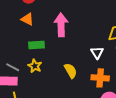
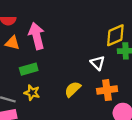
pink arrow: (61, 25) -> (37, 36), moved
yellow semicircle: (71, 71) -> (73, 89), turned -91

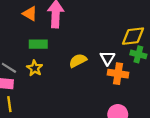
yellow semicircle: (73, 89) -> (78, 61), moved
orange cross: (107, 90) -> (118, 74), moved

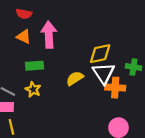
yellow diamond: (133, 36) -> (100, 54), moved
white triangle: (107, 58) -> (104, 73), size x1.5

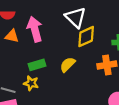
green rectangle: (34, 66) -> (37, 65), moved
white triangle: (104, 73) -> (76, 17), moved

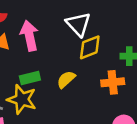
yellow star: (31, 83) -> (22, 99), size x1.6

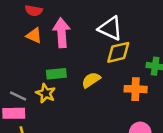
white triangle: (78, 24) -> (110, 28), turned -30
yellow star: (22, 99) -> (46, 93), size x0.7

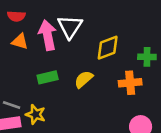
white triangle: (110, 28) -> (70, 27), moved, turned 45
yellow star: (46, 93) -> (36, 114), moved

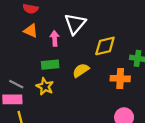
pink arrow: (48, 35) -> (55, 38), moved, size x0.6
yellow star: (36, 114) -> (45, 86), moved

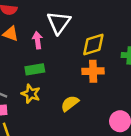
yellow semicircle: (81, 70) -> (70, 103), moved
orange cross: (120, 79) -> (93, 71), moved

